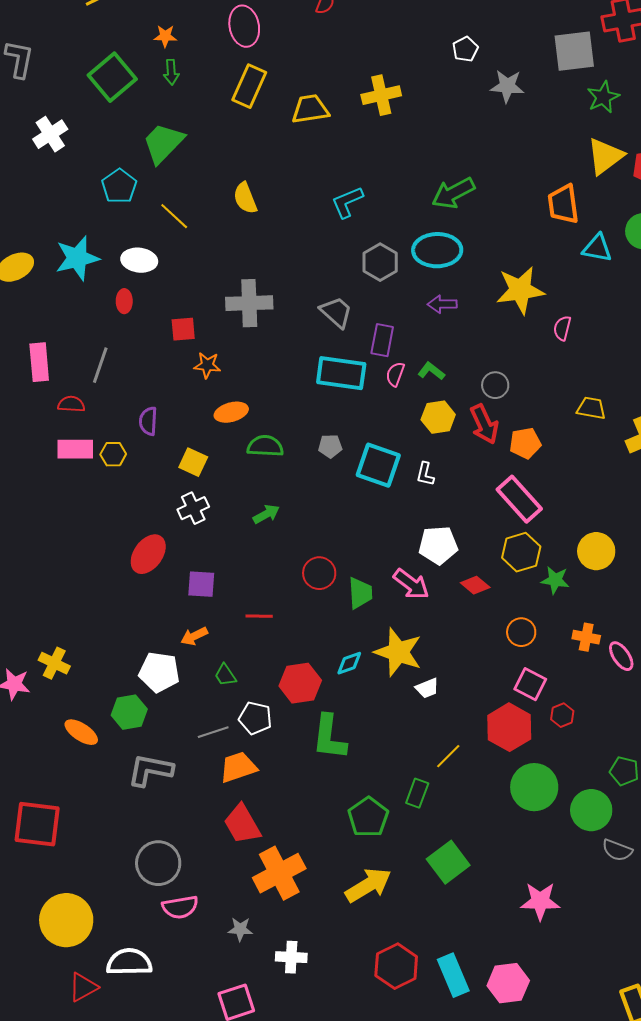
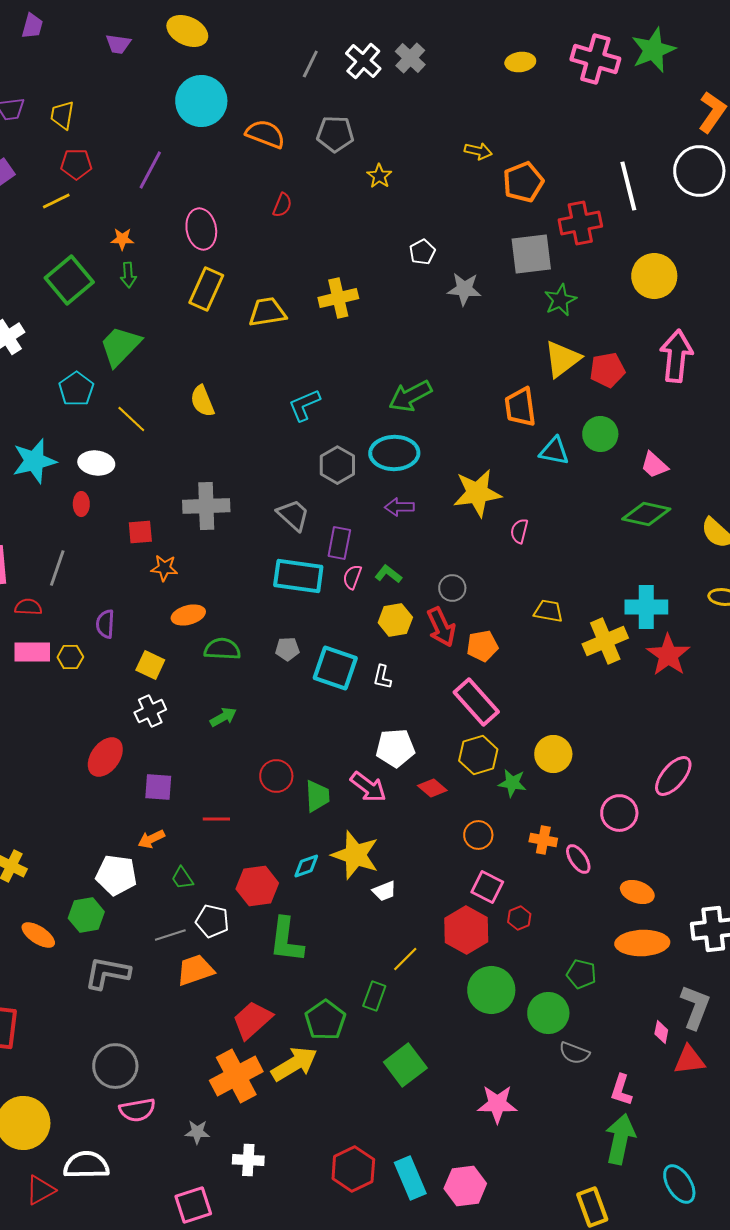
red trapezoid: (242, 824) -> (252, 1020), moved, turned 78
yellow arrow: (368, 885) -> (294, 1064), moved

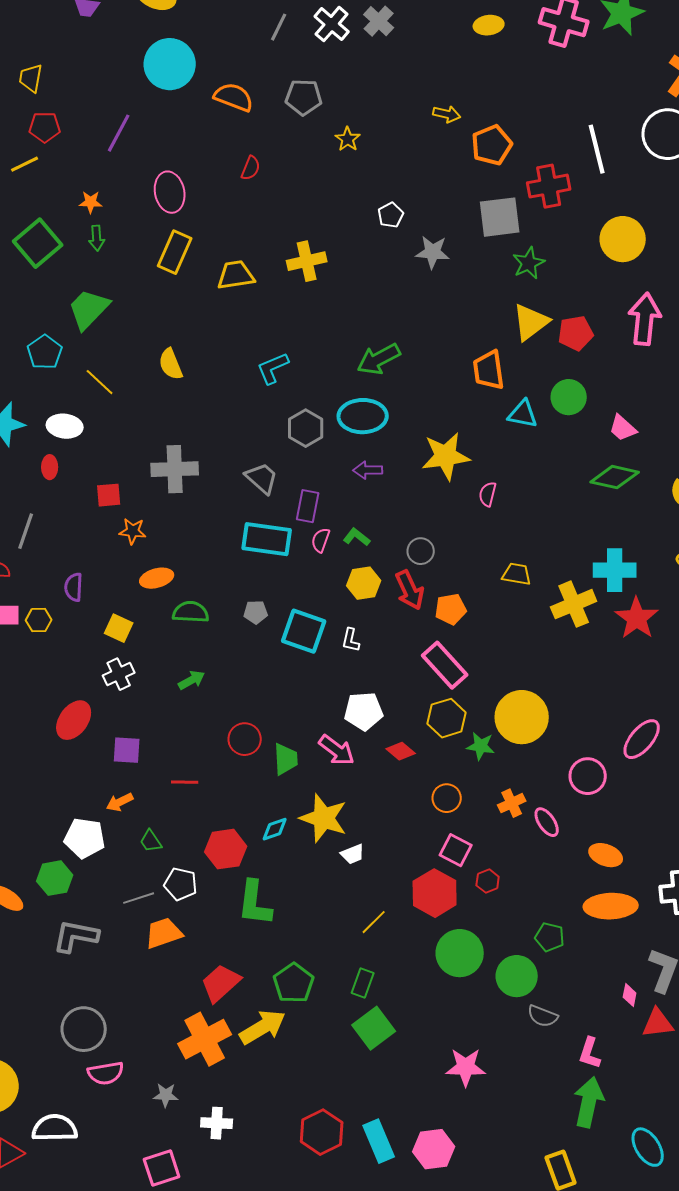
yellow circle: (553, 754) -> (522, 717), size x1.4
orange cross: (543, 840) -> (512, 803), turned -36
green rectangle: (374, 996) -> (363, 983), moved

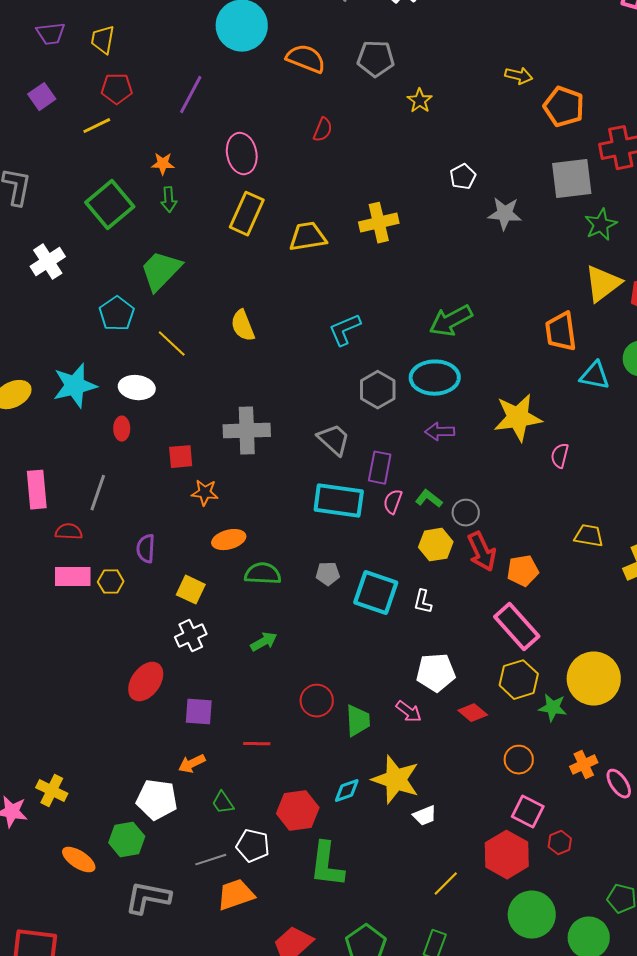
orange pentagon: (492, 145) -> (564, 107), turned -30
gray circle: (421, 551) -> (466, 513), moved
pink arrow: (337, 750) -> (409, 712), size x0.7

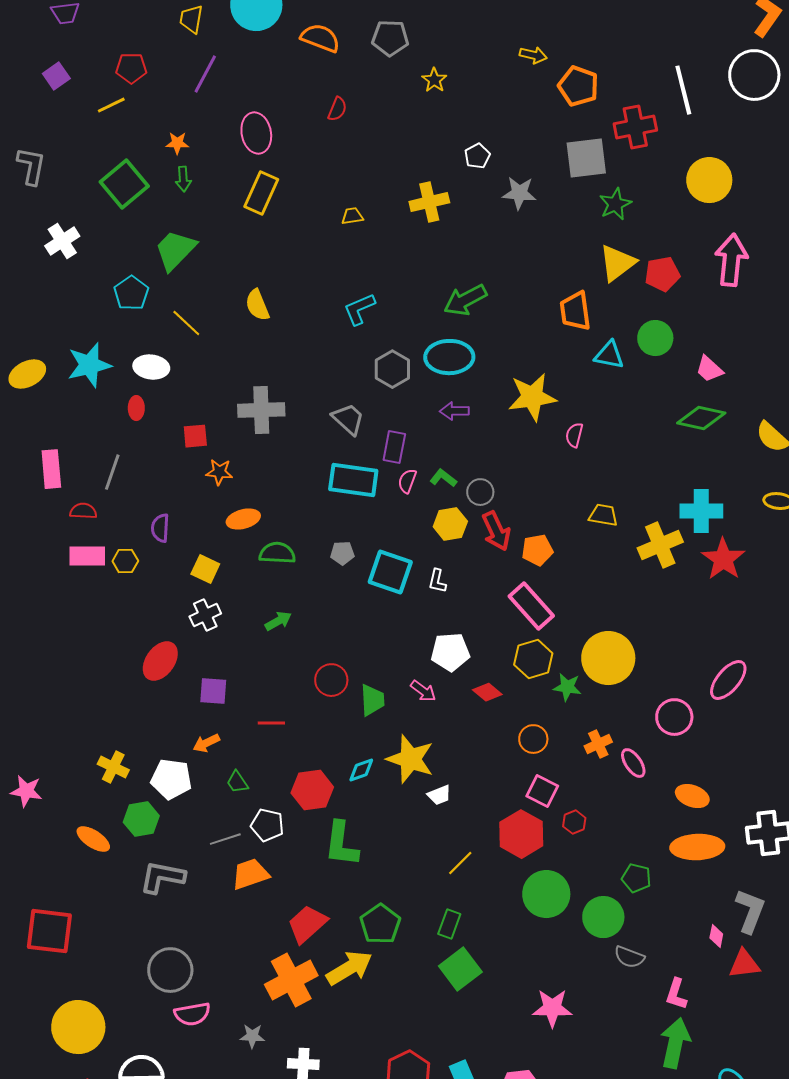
yellow trapezoid: (103, 40) -> (191, 19), moved
yellow cross: (379, 223) -> (429, 202), moved
yellow trapezoid: (308, 237) -> (352, 216), moved, size x0.6
yellow cross: (52, 791) -> (113, 767), moved

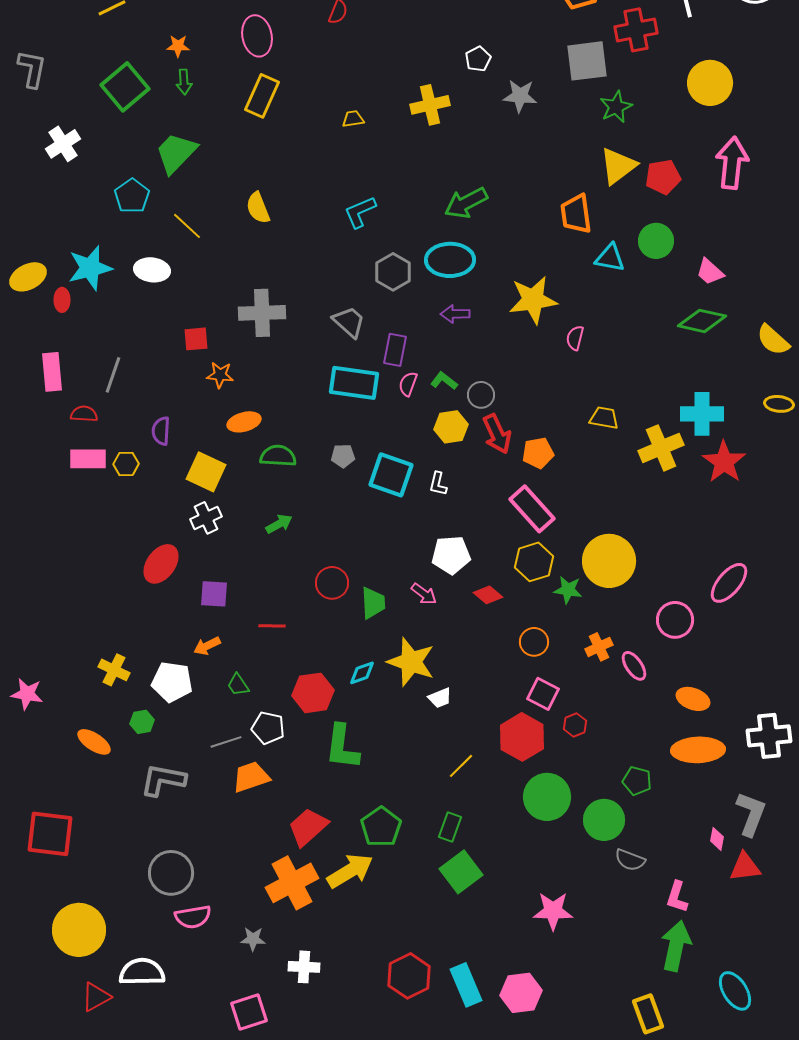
red ellipse: (136, 408) -> (62, 300), moved
yellow square: (205, 569) -> (206, 472), size x1.4
green hexagon: (141, 819) -> (142, 722), size x0.7

